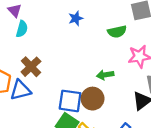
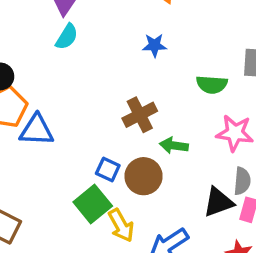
brown cross: (31, 67) -> (140, 115), moved
blue square: (70, 101) -> (108, 170), size x0.6

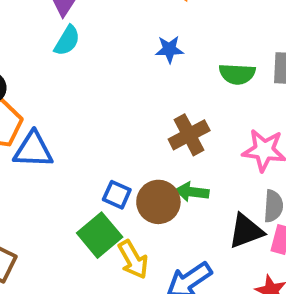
green semicircle: (212, 85) -> (237, 74), moved
brown cross: (140, 115) -> (189, 135), moved
green arrow: (174, 146) -> (192, 192), moved

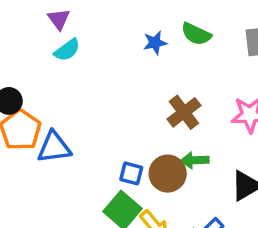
cyan semicircle: (67, 41) -> (67, 50), turned 32
green semicircle: (237, 74) -> (196, 34), moved, turned 32

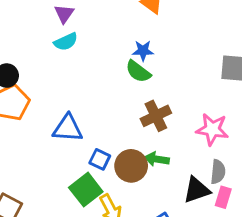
green semicircle: (196, 34) -> (138, 72), moved
blue triangle: (54, 147) -> (68, 128), moved

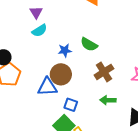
blue star: (143, 51) -> (65, 51), moved
brown circle: (131, 166) -> (61, 74), moved

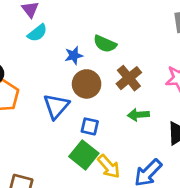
brown circle: (61, 74) -> (87, 84), moved
blue triangle: (47, 87) -> (56, 106), turned -40

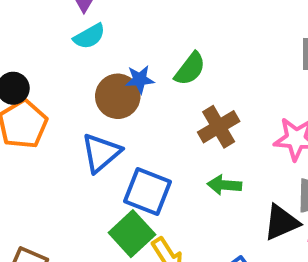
green semicircle: (105, 44) -> (190, 69), turned -85
brown circle: (87, 84) -> (118, 96), moved
blue square: (90, 126) -> (148, 191), size x1.6

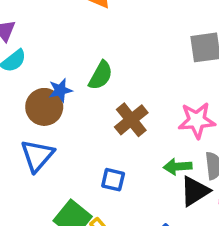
green arrow: (224, 185) -> (178, 167), moved
blue square: (148, 191) -> (113, 180), moved, size x0.6

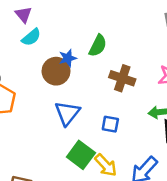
brown cross: (131, 120) -> (122, 78), turned -30
blue triangle: (37, 156) -> (67, 113), moved

